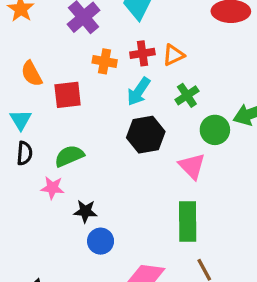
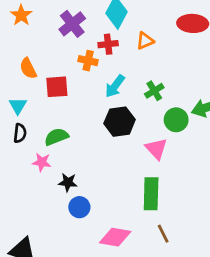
red cross: (142, 53) -> (108, 44), moved
orange triangle: (173, 55) -> (145, 41), moved

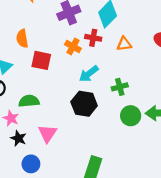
pink triangle: (156, 149) -> (48, 133), moved
black star: (68, 182) -> (18, 138), moved

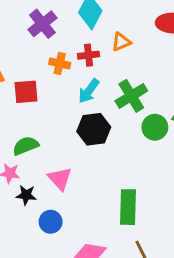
red cross: (93, 38) -> (89, 55), moved
green cross: (120, 87) -> (131, 96), size x1.5

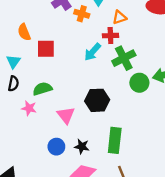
red cross: (89, 55) -> (110, 36), moved
orange cross: (60, 63) -> (82, 14), moved
black hexagon: (94, 129) -> (97, 100), moved
black star: (26, 195) -> (82, 146), moved

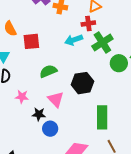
cyan arrow: (93, 52) -> (74, 40), turned 36
green semicircle: (42, 89) -> (48, 71), moved
black star: (82, 146) -> (39, 114), moved

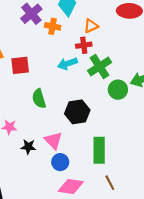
green semicircle: (48, 71) -> (39, 99), turned -84
pink triangle: (56, 99) -> (53, 140), moved
blue circle: (50, 129) -> (60, 162), moved

